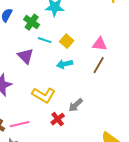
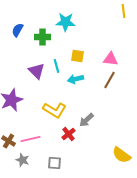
green cross: (32, 22) -> (43, 37), turned -35
cyan line: (45, 40) -> (57, 66), moved, turned 56
yellow square: (67, 41) -> (78, 56), turned -32

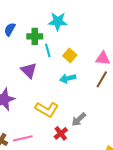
yellow square: (78, 56) -> (70, 55), turned 32
cyan line: (57, 66) -> (48, 50), moved

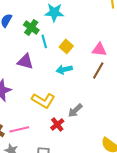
green cross: (35, 36) -> (31, 27), turned 35
purple triangle: (29, 70) -> (25, 61), turned -30

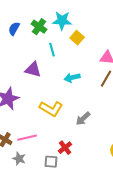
green cross: (31, 27) -> (39, 27), moved
yellow square: (66, 46) -> (77, 38), moved
red cross: (57, 124) -> (65, 148), moved

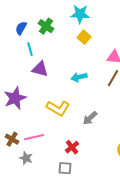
cyan star: (62, 21) -> (80, 14), moved
cyan line: (52, 50) -> (30, 49), moved
gray square: (51, 162) -> (65, 168), moved

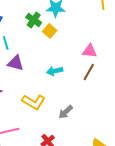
green cross: (46, 26) -> (34, 20), moved
yellow square: (84, 37) -> (50, 31), moved

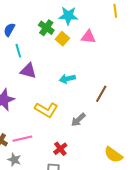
pink triangle: (90, 51) -> (88, 37), moved
brown line: (89, 72) -> (101, 94), moved

